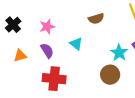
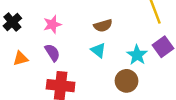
brown semicircle: (96, 19) -> (103, 26), moved
cyan triangle: (76, 44) -> (98, 50), moved

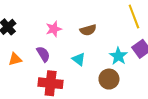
pink star: (52, 24) -> (54, 29), moved
cyan triangle: (98, 50) -> (79, 59), moved

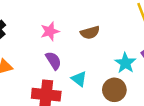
purple semicircle: (43, 54) -> (53, 61), moved
cyan triangle: (79, 59) -> (79, 79), moved

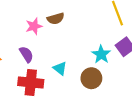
brown semicircle: (90, 33) -> (56, 19), moved
purple semicircle: (53, 61) -> (26, 54), moved

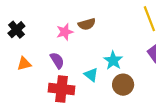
cyan star: (101, 54) -> (113, 60), moved

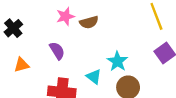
pink star: (65, 32) -> (65, 16), moved
purple semicircle: (57, 60) -> (57, 51), moved

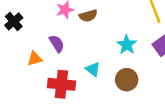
cyan star: (117, 61) -> (127, 45), moved
orange triangle: (22, 65) -> (35, 59), moved

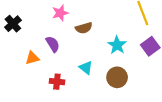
brown semicircle: (88, 16) -> (84, 28), moved
red cross: (61, 84) -> (57, 82), size x0.6

